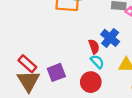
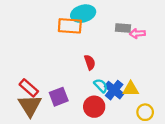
blue cross: (110, 38) -> (114, 90), moved
red semicircle: (94, 47) -> (90, 62), moved

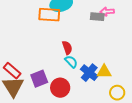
pink arrow: (137, 34) -> (107, 12), moved
cyan semicircle: (101, 86) -> (71, 62), moved
red circle: (94, 107) -> (60, 88), moved

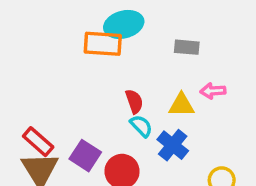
pink arrow: (107, 12) -> (213, 91), moved
yellow triangle: (104, 72) -> (181, 105), moved
purple square: (39, 79) -> (85, 156), turned -36

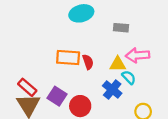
orange rectangle: (103, 44) -> (68, 57), moved
pink arrow: (213, 91) -> (138, 55), size x1.5
cyan semicircle: (141, 126) -> (129, 77), moved

